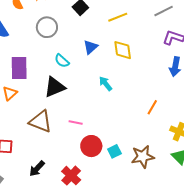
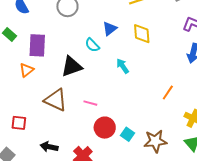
cyan semicircle: (62, 61) -> (92, 45), moved
cyan square: (114, 151) -> (128, 134), turned -32
black arrow: (37, 169) -> (49, 147), turned 54

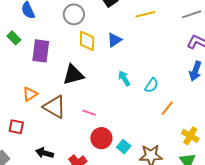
yellow diamond: (142, 34) -> (87, 41), moved
cyan semicircle: (92, 45) -> (152, 85), moved, turned -105
orange triangle: (26, 70) -> (30, 94), moved

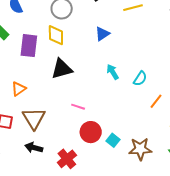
yellow diamond: (87, 41) -> (56, 35), moved
brown triangle: (55, 107) -> (34, 118), moved, turned 30

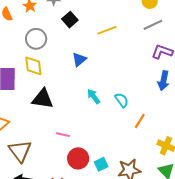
black triangle: (62, 69) -> (43, 99), turned 30
cyan semicircle: (140, 79) -> (122, 100), turned -63
cyan square: (113, 140) -> (101, 164), turned 32

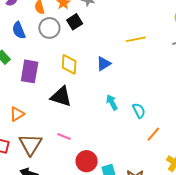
black square: (70, 20) -> (75, 22), moved
gray circle: (36, 39) -> (49, 28), moved
yellow diamond: (33, 66) -> (69, 64), moved
pink line: (63, 135) -> (64, 136), moved

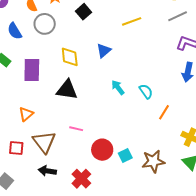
black square: (75, 22) -> (84, 12), moved

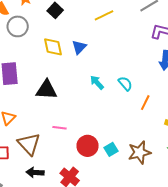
yellow diamond: (70, 57) -> (53, 47), moved

